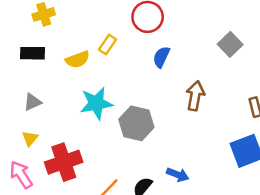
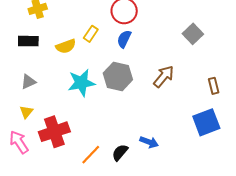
blue semicircle: (161, 57) -> (124, 39), moved
brown arrow: (195, 96) -> (164, 76), turned 30
gray hexagon: (136, 123) -> (118, 76), moved

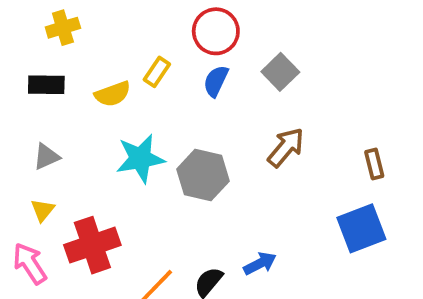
gray square: (193, 34) -> (280, 72), moved
gray hexagon: (118, 76) -> (203, 175), moved
blue arrow: (149, 142) -> (260, 263), turned -48

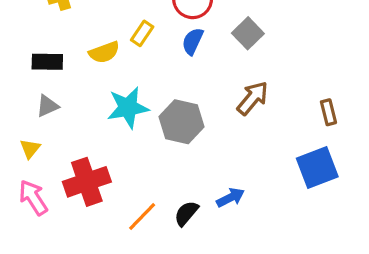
black rectangle: (46, 85) -> (47, 62), moved
yellow triangle: (43, 210) -> (30, 149), moved

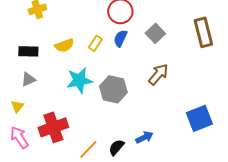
yellow rectangle: (142, 33) -> (95, 43), moved
brown rectangle: (328, 112) -> (203, 32), moved, size x1.8

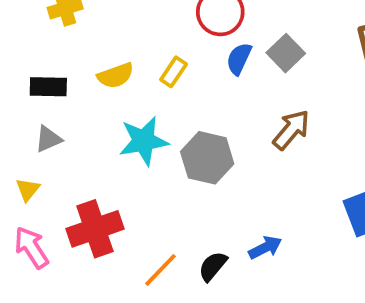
blue semicircle: (120, 38) -> (239, 59), moved

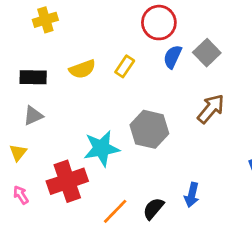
cyan star: (144, 141) -> (101, 148), moved
pink arrow: (31, 248) -> (21, 195), size x0.6
blue arrow: (265, 248) -> (192, 195), turned 130

